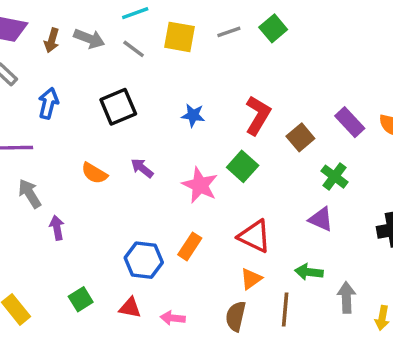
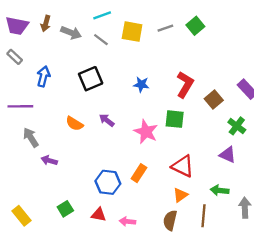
brown arrow: (52, 40) -> (46, 23), moved
green square: (243, 166) -> (175, 119), turned -36
purple arrow: (57, 228) -> (49, 160), turned -63

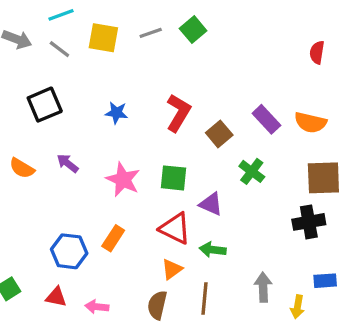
green square: (175, 119) -> (174, 178), moved
purple triangle: (228, 155) -> (211, 204), moved
green arrow: (220, 190) -> (213, 250), moved

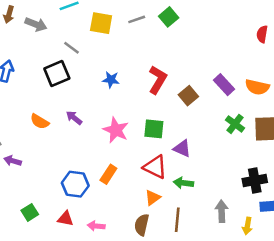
gray line: (59, 49) -> (72, 48), moved
green cross: (252, 171) -> (235, 124), moved
black cross: (309, 222) -> (255, 180), moved

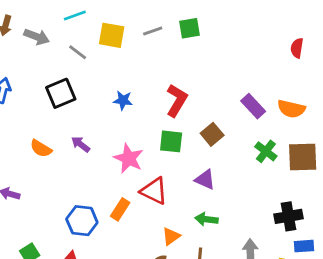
green square: (169, 17) -> (189, 28), turned 30
gray line: (72, 48) -> (78, 52), moved
brown square: (188, 96) -> (212, 134), moved
green square: (154, 129) -> (171, 141), moved
red triangle: (155, 167) -> (154, 191), moved

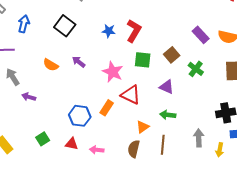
black square: (61, 93) -> (65, 26), turned -30
red L-shape: (177, 100) -> (134, 31), moved
green cross: (266, 151) -> (196, 69), moved

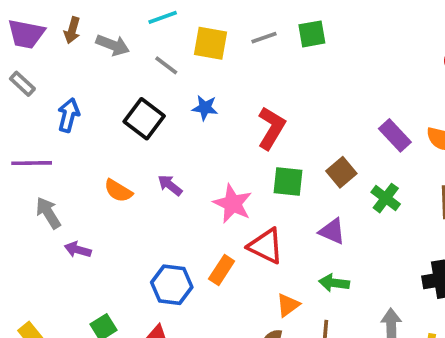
blue star: (109, 31) -> (205, 108), moved

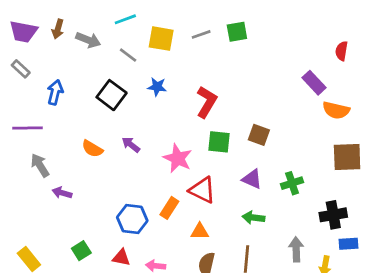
purple rectangle: (395, 135) -> (314, 83), moved
brown square: (341, 172) -> (259, 135), turned -30
green cross: (386, 198) -> (292, 183), moved, turned 35
orange triangle: (288, 305) -> (200, 231), moved, turned 36

